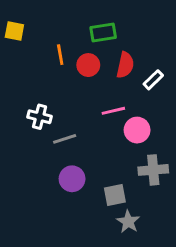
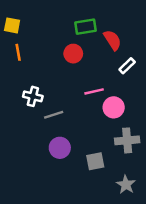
orange line: (60, 55) -> (18, 52), moved
red semicircle: (125, 65) -> (112, 40), moved, turned -45
gray star: (128, 222) -> (126, 185), moved

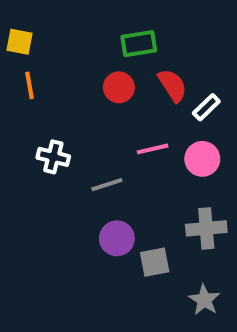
red semicircle: (112, 40) -> (173, 85), moved
pink circle: (114, 107) -> (202, 159), moved
gray line: (54, 115) -> (107, 185), moved
purple circle: (60, 148) -> (117, 238), moved

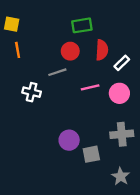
red semicircle: (173, 85) -> (102, 50), turned 36
gray line: (107, 185) -> (57, 72), moved

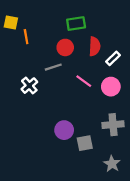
orange line: (18, 50) -> (26, 37), moved
pink line: (90, 87) -> (84, 81), turned 49
white cross: (32, 92) -> (29, 86), turned 35

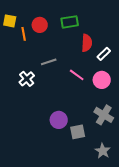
red circle: (65, 47) -> (40, 25), moved
gray cross: (113, 125) -> (104, 115), turned 36

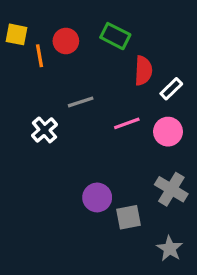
green rectangle: (70, 22) -> (115, 36), turned 36
pink line: (77, 75) -> (127, 123), turned -56

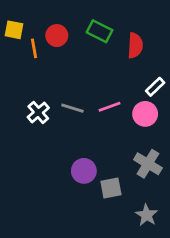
red semicircle: (143, 71) -> (135, 45), moved
white rectangle: (171, 89) -> (155, 87), moved
gray line: (81, 102) -> (72, 108), moved, turned 35

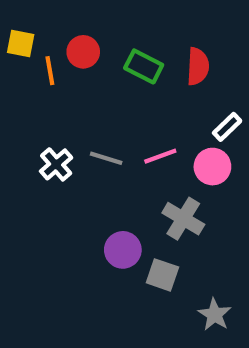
green rectangle: (100, 31) -> (144, 66), moved
gray cross: (148, 164) -> (183, 219), moved
gray square: (111, 188) -> (162, 275), turned 30

